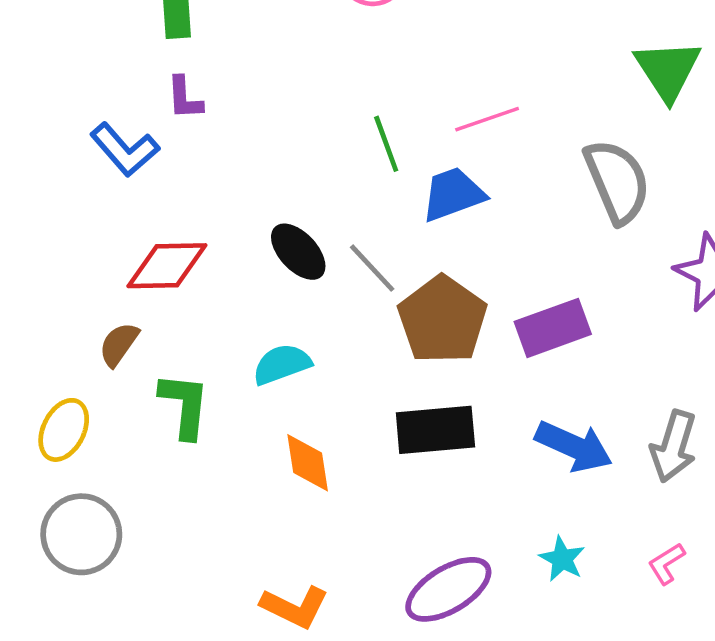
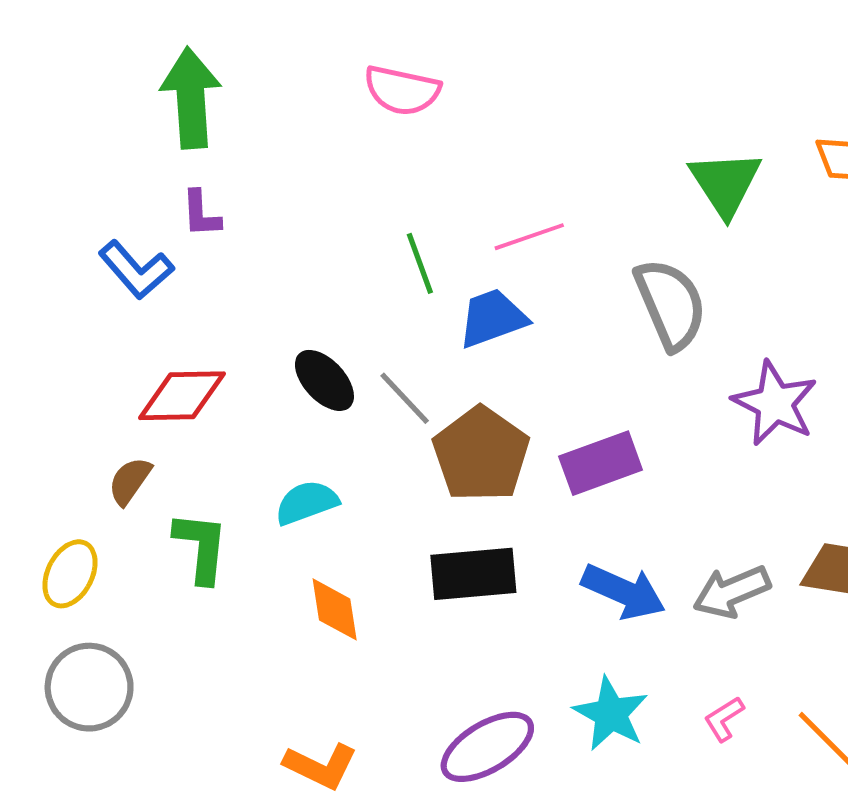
gray arrow: (673, 446) -> (732, 592), turned 50
cyan star: (562, 559) -> (611, 714), size x1.5

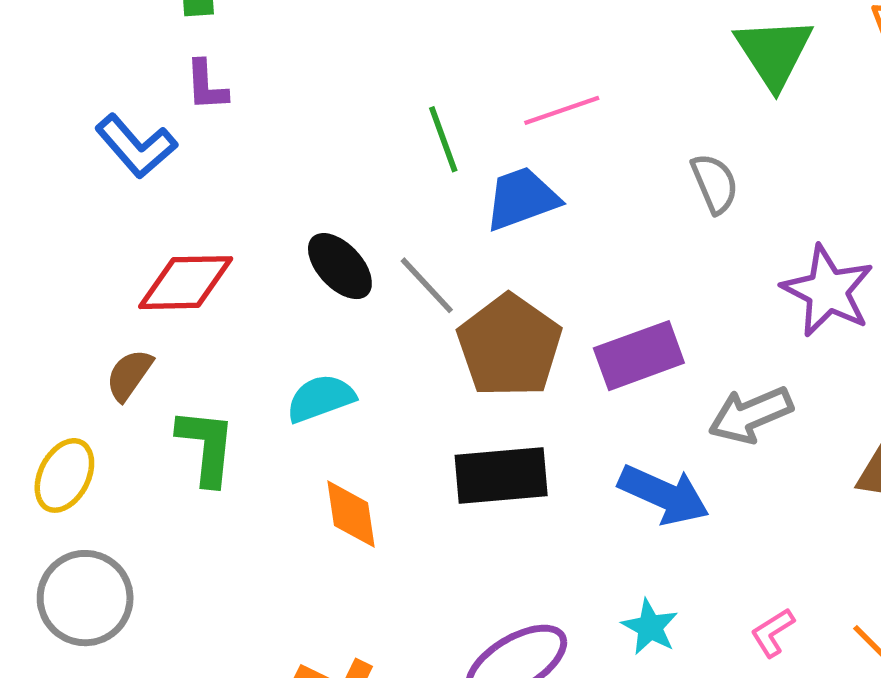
gray semicircle: (671, 304) -> (715, 183), size x0.6
gray arrow: (732, 592) -> (751, 415), moved
cyan star: (611, 714) -> (650, 627), size x0.7

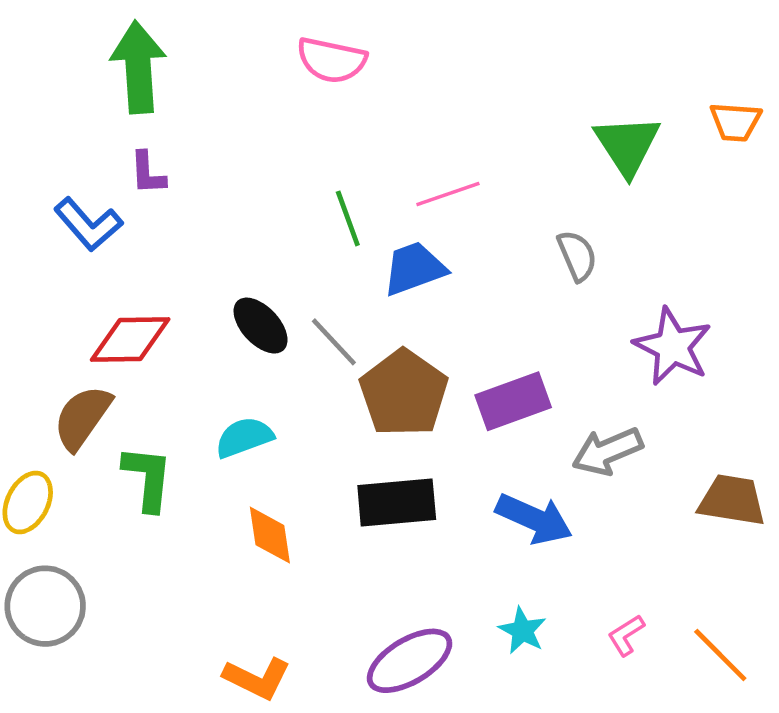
brown semicircle: (129, 375) -> (82, 417), size x1.5

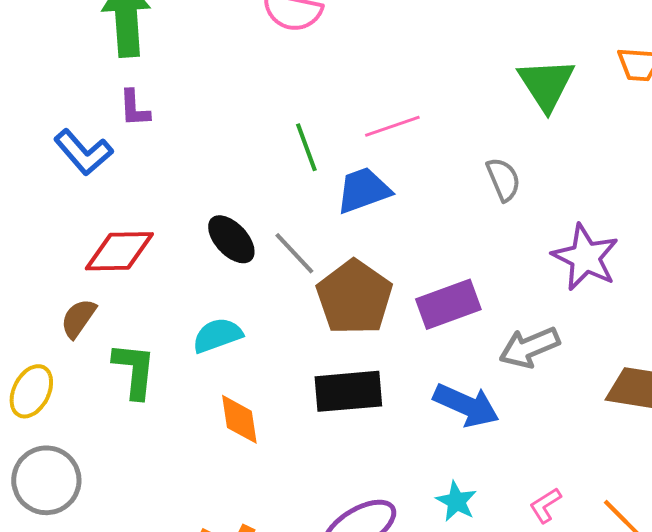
brown semicircle: (82, 417) -> (78, 318), size x0.7

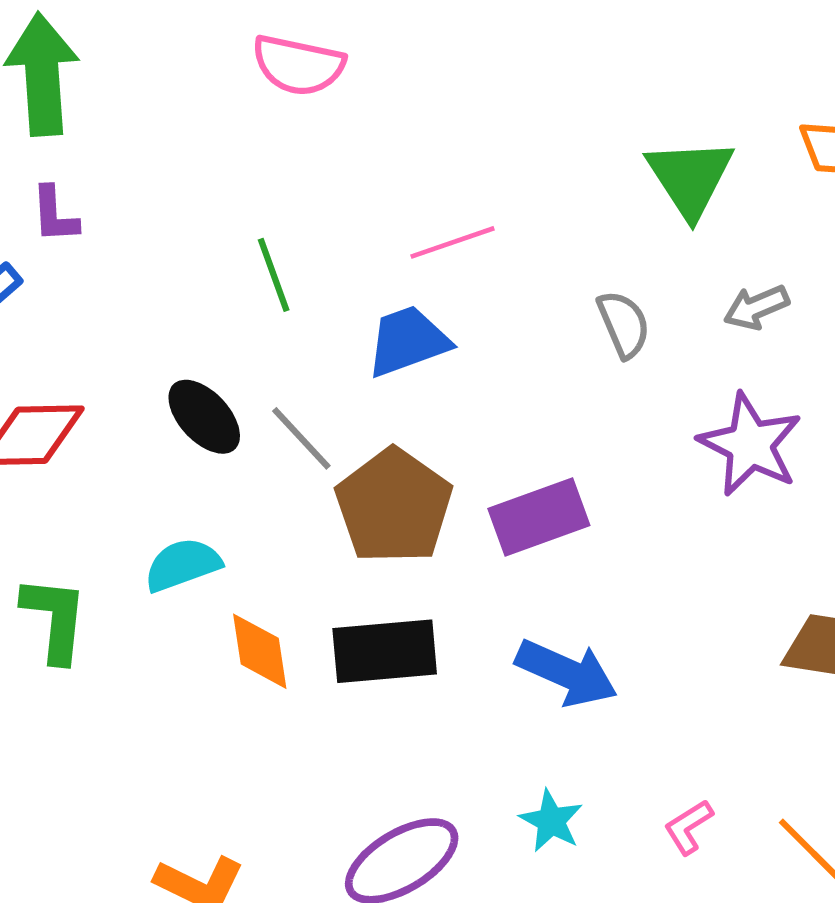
green line: (306, 147) -> (274, 275), moved
gray arrow: (529, 347) -> (756, 307), moved, size x0.7
orange diamond: (239, 419) -> (260, 651), moved

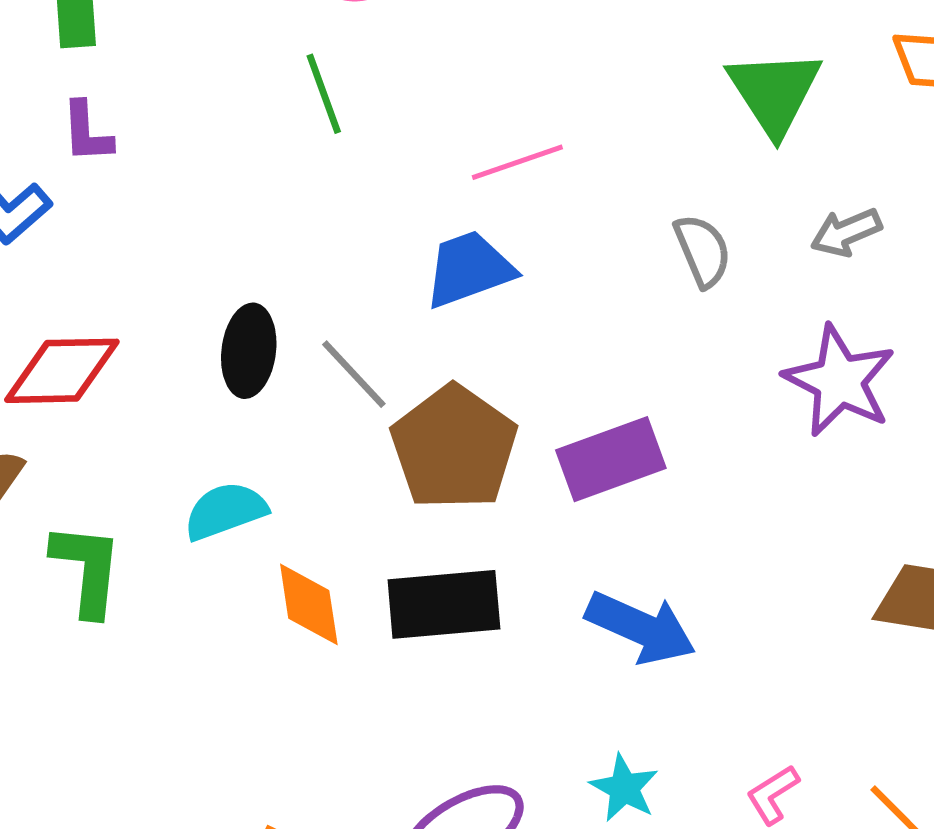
green line: (274, 275) -> (324, 94), moved
black ellipse: (204, 417) -> (249, 351), turned 50

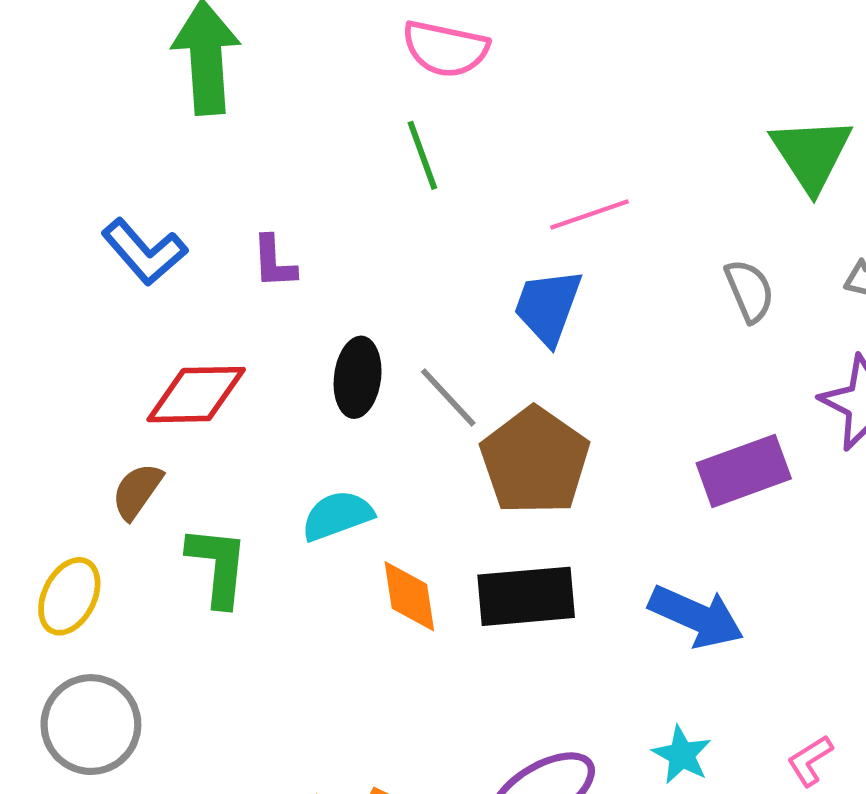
purple L-shape: (87, 132) -> (274, 262), moved
blue trapezoid: (469, 269) -> (548, 307), turned -50
purple rectangle: (611, 459) -> (744, 471), moved

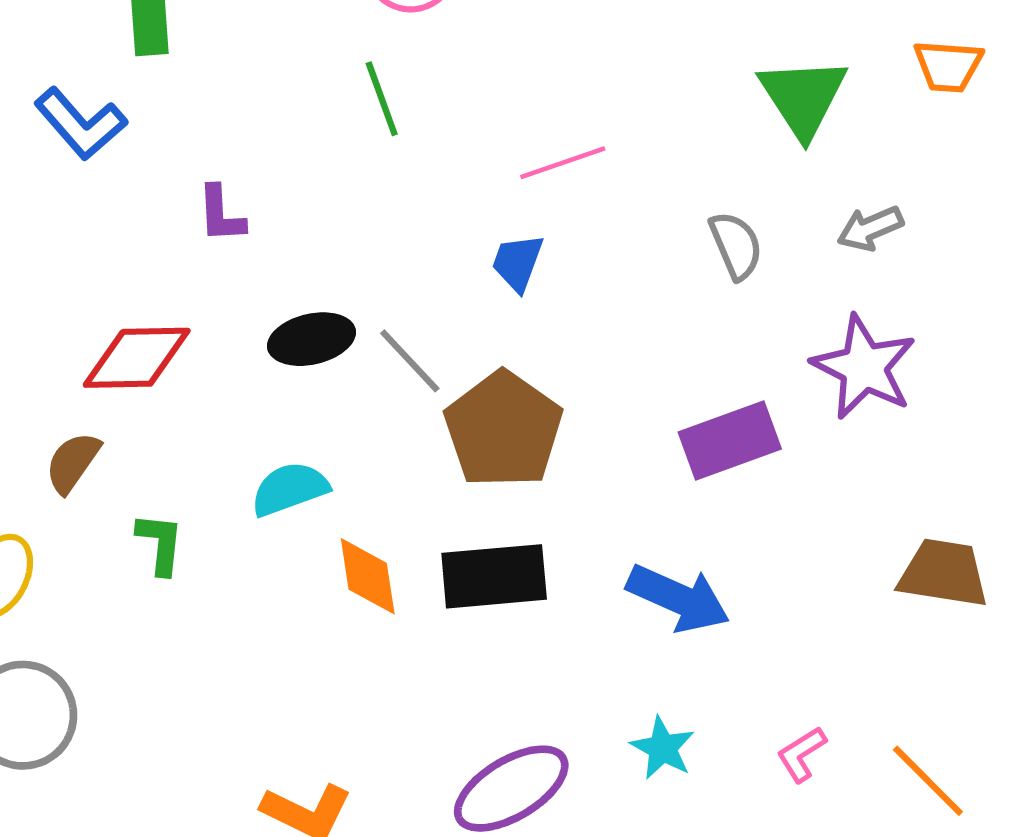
blue L-shape: (144, 252) -> (81, 124), moved
blue trapezoid: (548, 307) -> (517, 263), size x0.7
black ellipse: (358, 377) -> (311, 339), turned 70
green L-shape: (218, 566) -> (160, 544), size x0.7

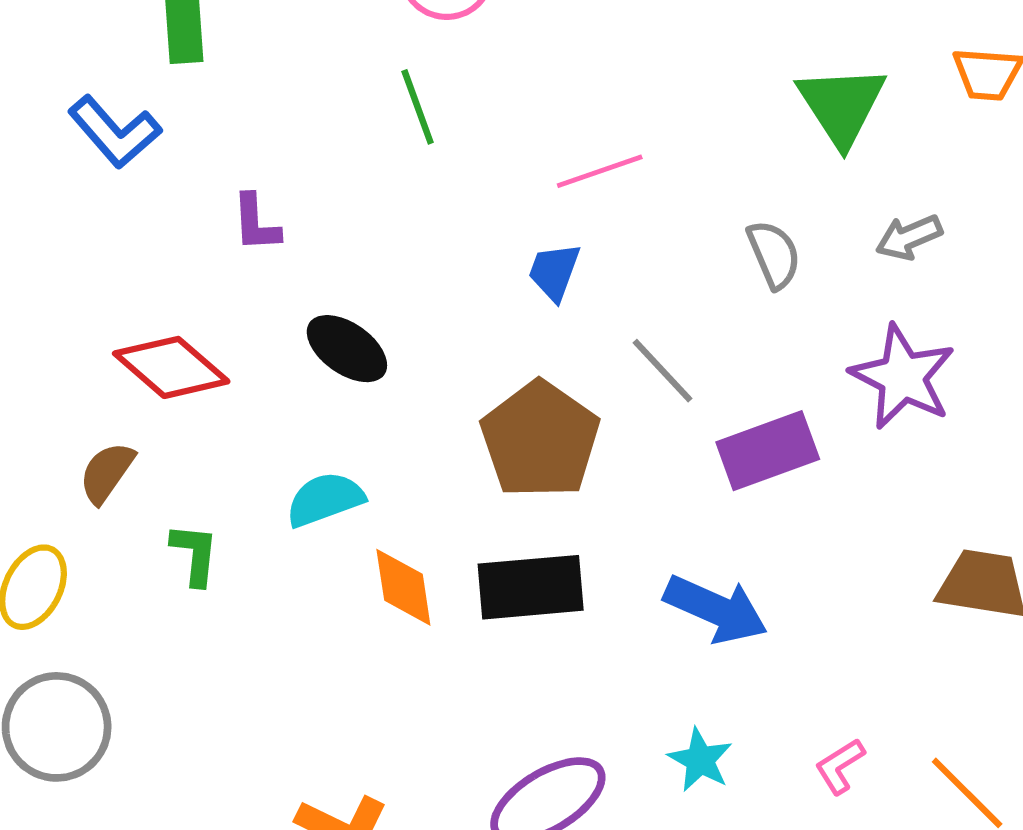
black ellipse: (311, 339) -> (347, 349), turned 48
red diamond: (137, 358) -> (171, 367), turned 42
gray line: (410, 361) -> (662, 371), moved

